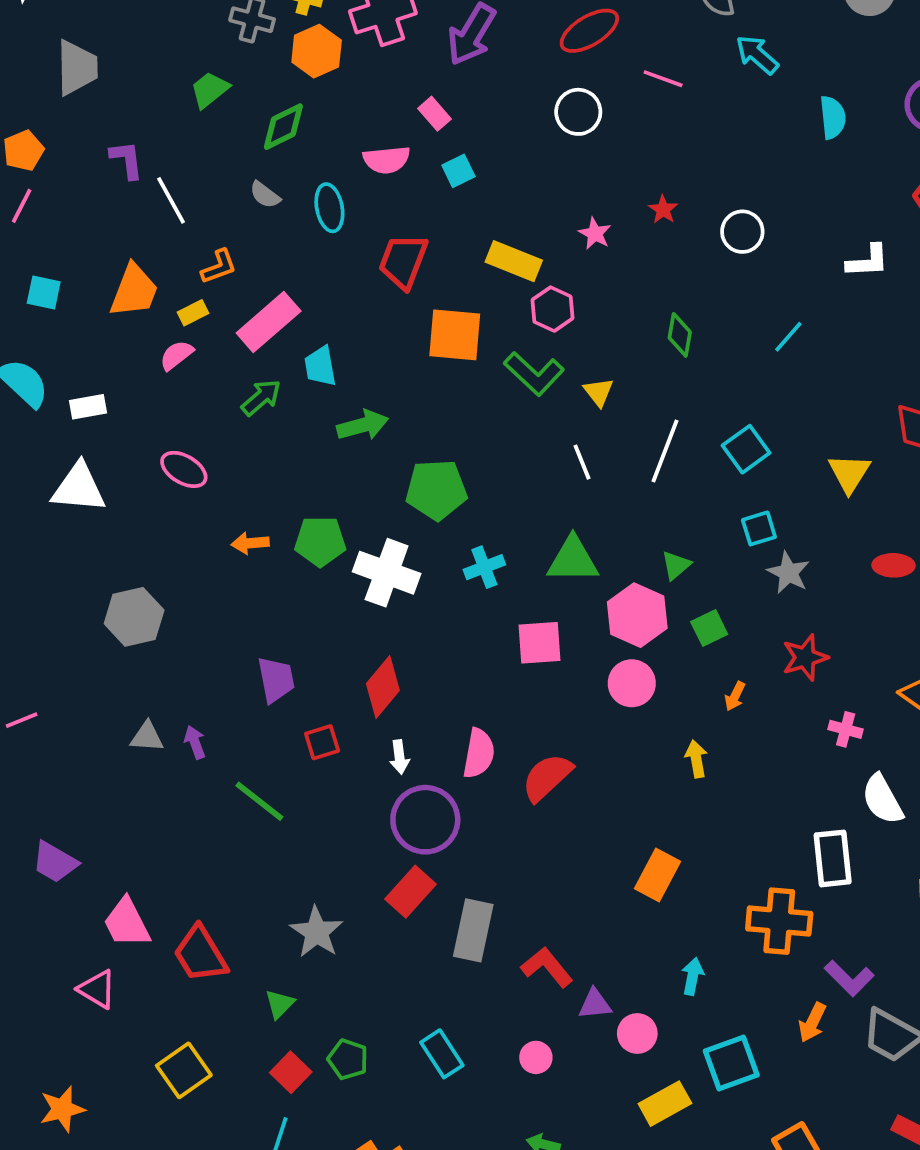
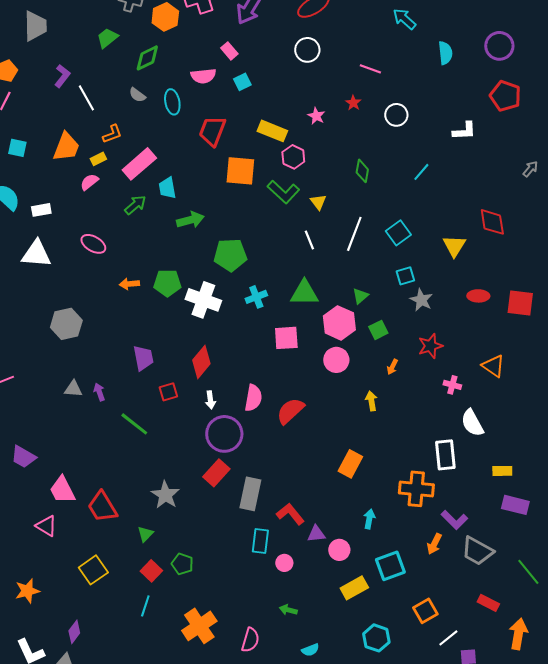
pink line: (663, 79) -> (370, 69), moved
purple L-shape: (127, 160) -> (62, 76), turned 45
cyan rectangle: (442, 1054) -> (260, 541), moved, turned 40

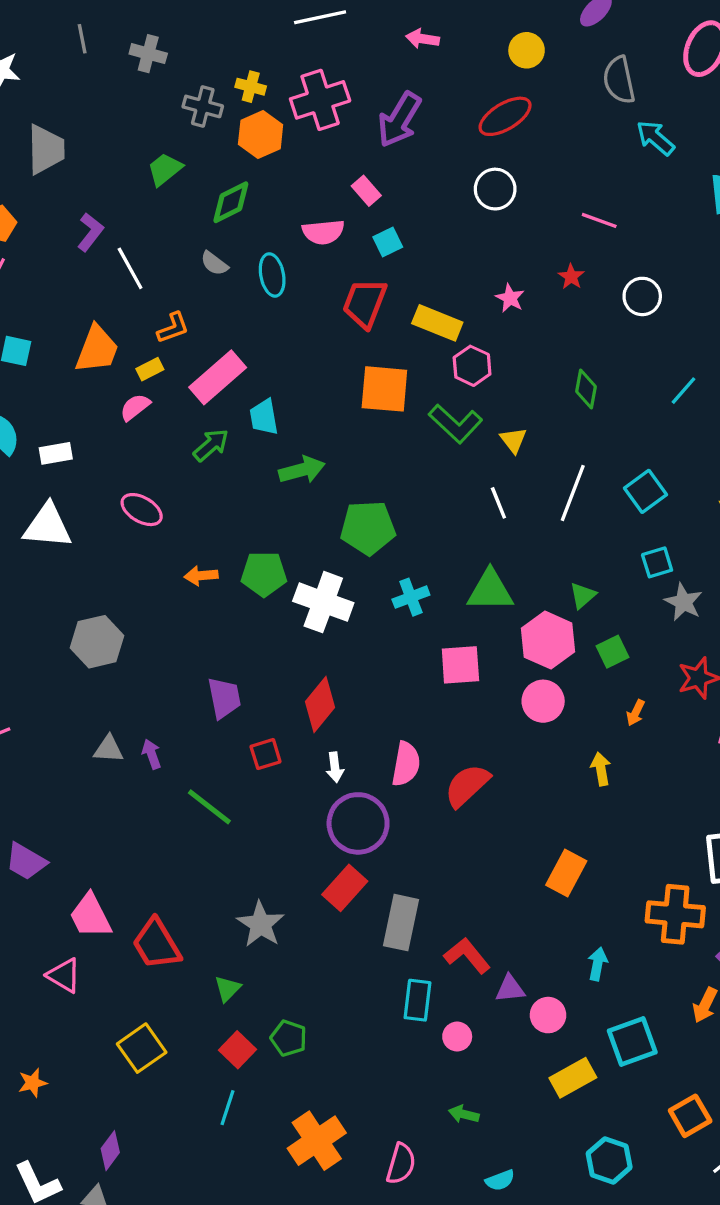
red trapezoid: (212, 131) -> (365, 303), moved
orange star: (27, 591) -> (33, 1083), size x0.7

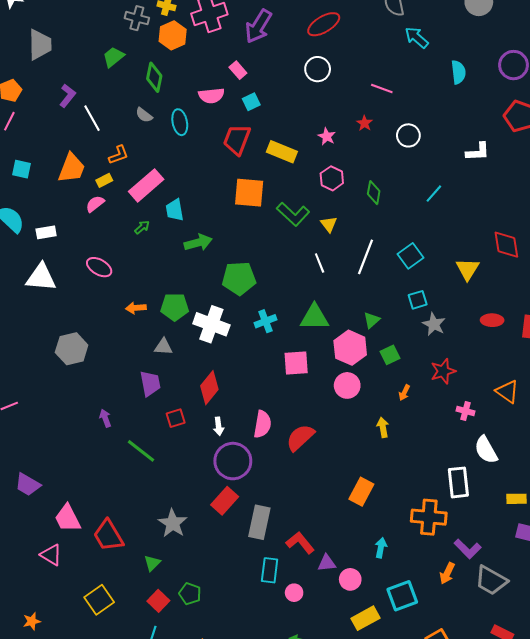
green diamond: (231, 202) -> (154, 77), turned -52
pink hexagon: (472, 366) -> (332, 178), moved
green arrow: (211, 445) -> (142, 227), size x0.7
gray triangle: (109, 749) -> (163, 347), moved

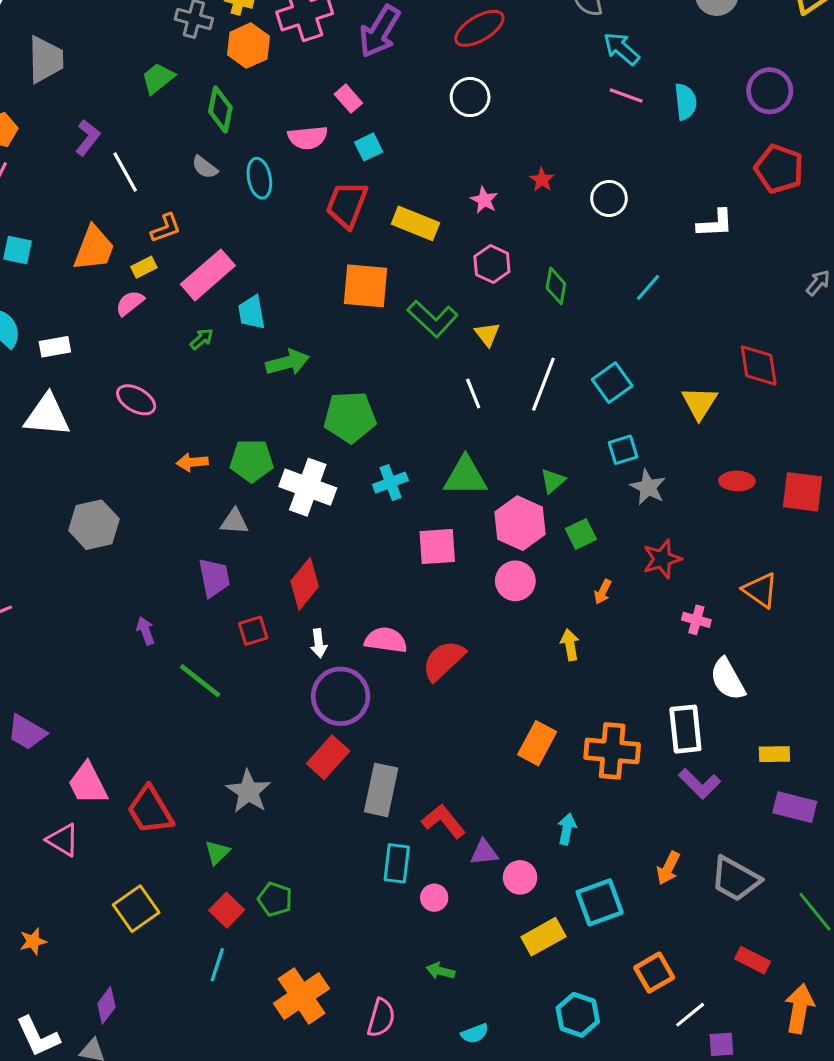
pink line: (382, 88) -> (626, 95), moved
pink semicircle: (262, 424) -> (386, 640), turned -92
orange cross: (429, 517) -> (612, 751), moved
purple L-shape: (468, 549) -> (700, 784), moved

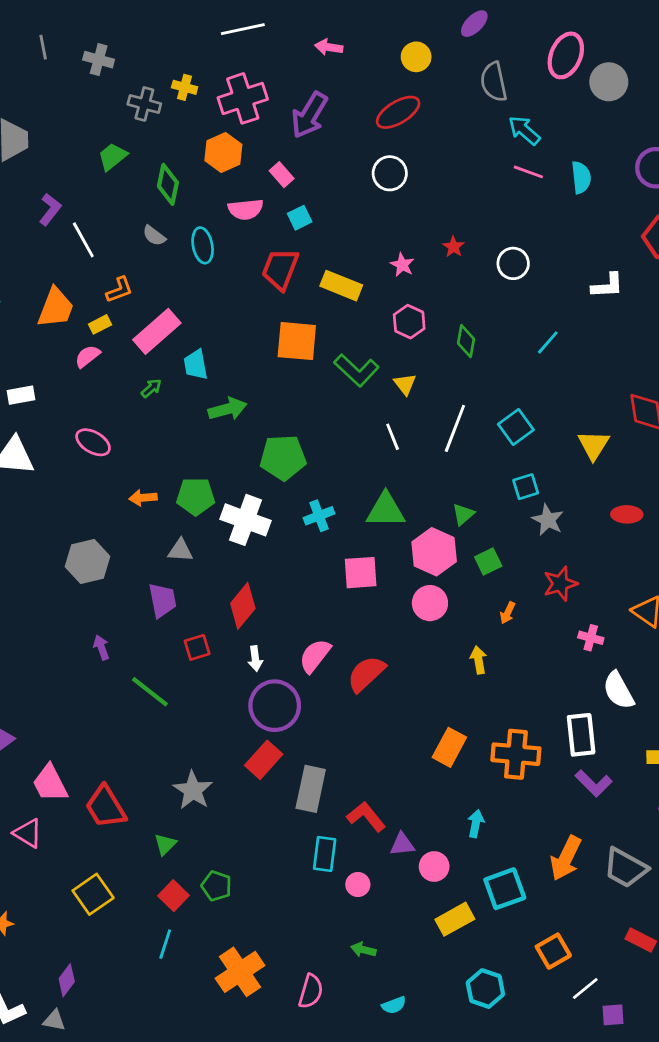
orange hexagon: (248, 46) -> (223, 153), moved
gray hexagon: (94, 525) -> (88, 561), moved
pink semicircle: (386, 640) -> (315, 656), turned -60
orange arrow: (668, 868) -> (566, 858), size x1.5

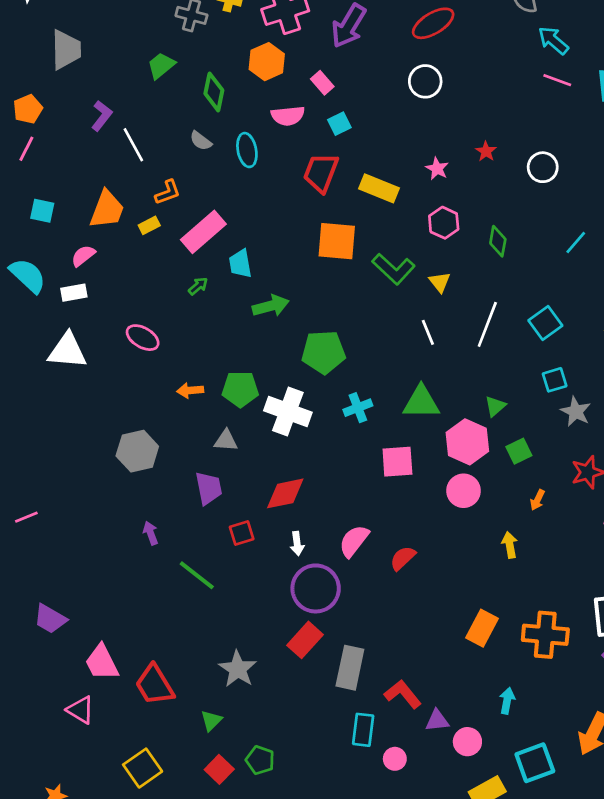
pink semicircle: (88, 356) -> (83, 256), moved
red diamond: (243, 606) -> (285, 493), turned 39
red semicircle: (366, 674) -> (403, 558), size x0.7

